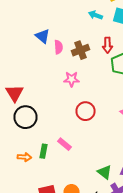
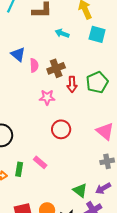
cyan arrow: (96, 15) -> (62, 33), moved
red arrow: (108, 45) -> (72, 84), moved

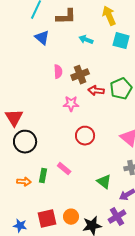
blue triangle: (18, 54) -> (42, 38), moved
red arrow: (72, 84) -> (96, 91), turned 98
green triangle: (80, 190) -> (104, 182), moved

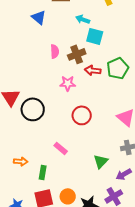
cyan square: (121, 41) -> (95, 36), moved
black circle: (25, 142) -> (33, 109), moved
green rectangle: (43, 176) -> (43, 172), moved
green triangle: (104, 182) -> (101, 161), turned 35

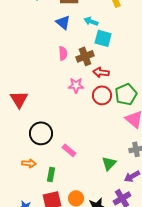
blue triangle: (39, 17) -> (63, 22), moved
green pentagon: (118, 68) -> (126, 94), moved
black circle: (33, 109) -> (41, 133), moved
red circle: (82, 115) -> (102, 95), moved

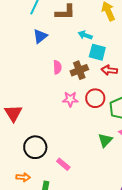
blue triangle: (63, 22) -> (40, 36), moved, turned 42
red arrow: (101, 72) -> (109, 70), moved
red circle: (102, 95) -> (95, 98), moved
green triangle: (109, 163) -> (105, 140), moved

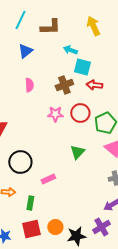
pink semicircle: (57, 67) -> (29, 85), moved
green triangle: (105, 140) -> (77, 152), moved
pink rectangle: (63, 164) -> (48, 179), turned -64

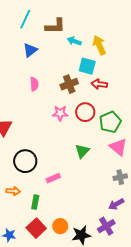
yellow arrow: (93, 26) -> (99, 45), moved
cyan arrow: (70, 50) -> (74, 41), moved
red square: (31, 229) -> (36, 228), turned -30

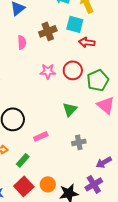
brown cross: (69, 84) -> (48, 31), moved
gray cross: (120, 177) -> (79, 142), moved
green rectangle: (35, 202) -> (23, 160), turned 32

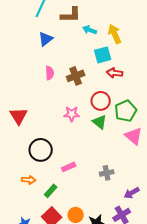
cyan square: (75, 24) -> (103, 55), turned -30
brown cross: (48, 31) -> (76, 76), moved
pink star: (48, 71) -> (72, 114), moved
green triangle: (70, 109) -> (100, 122), moved, turned -35

